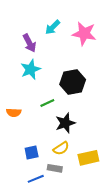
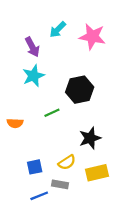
black star: (65, 123) -> (90, 138), moved

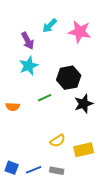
black star: (90, 138) -> (84, 104), moved
blue square: (35, 167) -> (12, 168), moved, turned 32
gray rectangle: (60, 184) -> (57, 171), moved

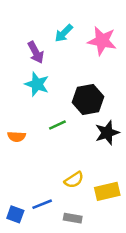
cyan star: (29, 66) -> (37, 84), turned -30
blue line: (34, 170) -> (42, 204), moved

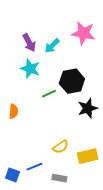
cyan arrow: (64, 33) -> (52, 46), moved
green line: (57, 125) -> (49, 94), moved
orange semicircle: (17, 137) -> (14, 111), turned -88

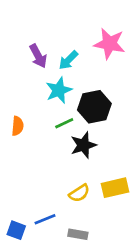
cyan star: (30, 69) -> (59, 90), moved, turned 30
black star: (88, 108) -> (83, 145), moved
orange semicircle: (14, 111) -> (18, 126), moved
yellow rectangle: (88, 156) -> (115, 188), moved

